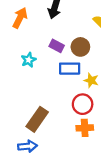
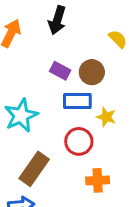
cyan star: (29, 60) -> (21, 115), moved, size x1.6
red circle: (83, 104) -> (79, 141), moved

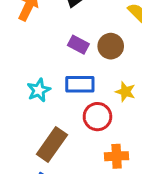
blue rectangle: (77, 101) -> (80, 84), moved
cyan star: (21, 115) -> (39, 90), size x0.7

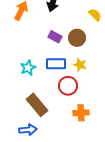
yellow star: (125, 92) -> (80, 65), moved
brown rectangle: (52, 144) -> (37, 105), turned -75

